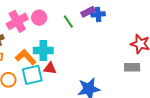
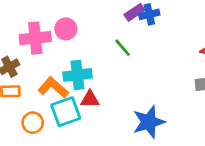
pink cross: (17, 21) -> (35, 38), turned 30
green line: (68, 22) -> (123, 48), moved

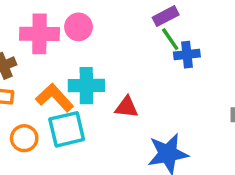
blue cross: (149, 14) -> (187, 55), moved
green line: (123, 48) -> (170, 39), moved
red triangle: (90, 99) -> (127, 107), moved

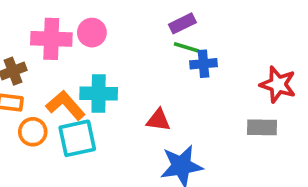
green line: (170, 39) -> (187, 47), turned -40
red triangle: (127, 107) -> (158, 120), moved
orange circle: (24, 138) -> (33, 132), moved

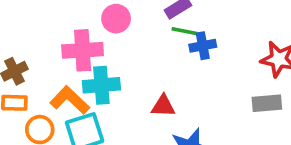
pink circle: (92, 33) -> (116, 19), moved
pink cross: (51, 39) -> (83, 50), moved

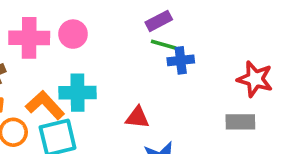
pink circle: (116, 19) -> (73, 34), moved
pink cross: (83, 50) -> (29, 38), moved

